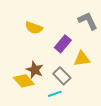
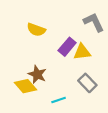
yellow triangle: (82, 59) -> (82, 52), moved
gray rectangle: (62, 76) -> (87, 83), moved

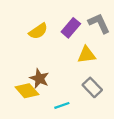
yellow semicircle: (36, 30) -> (38, 31), turned -54
purple rectangle: (67, 47) -> (71, 28), moved

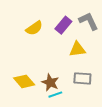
brown star: (39, 78) -> (50, 82), moved
gray rectangle: (92, 87) -> (82, 78), turned -42

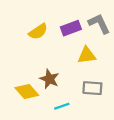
purple rectangle: (63, 25) -> (71, 28), turned 30
brown star: (50, 82) -> (49, 79), moved

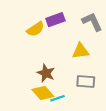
purple rectangle: (71, 28) -> (55, 20), moved
yellow diamond: (27, 91) -> (43, 93), moved

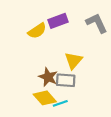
yellow triangle: (81, 51) -> (73, 60), moved, turned -42
gray rectangle: (86, 82) -> (66, 80), moved

